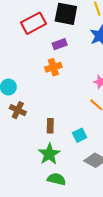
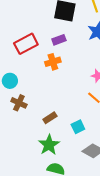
red rectangle: (33, 23) -> (26, 44), moved
brown rectangle: (50, 126) -> (50, 118), turned 56

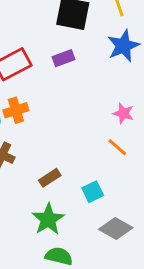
orange cross: (53, 62) -> (16, 110), moved

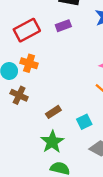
orange cross: (16, 110) -> (29, 63), turned 35

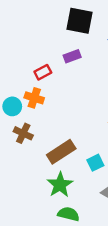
red rectangle: (27, 30) -> (43, 72), moved, size x0.6
brown rectangle: (53, 112) -> (61, 152), size x1.6

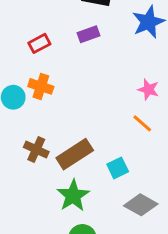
red rectangle: (43, 72) -> (39, 43), moved
brown cross: (23, 133) -> (36, 149), moved

